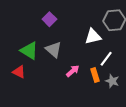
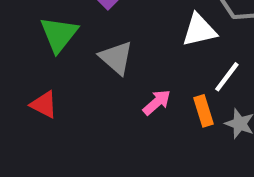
green triangle: (29, 51) -> (59, 34), moved, turned 36

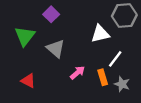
red triangle: (44, 105) -> (28, 81), moved

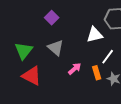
green triangle: (25, 36) -> (24, 51), moved
red triangle: (28, 81) -> (32, 76), size x1.5

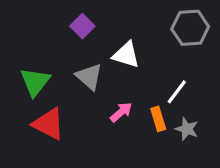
white triangle: (95, 35) -> (126, 55), moved, turned 30

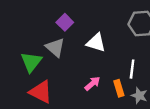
gray triangle: (89, 77) -> (55, 48), moved
white line: (177, 92) -> (132, 69), turned -30

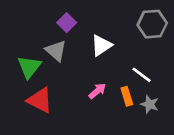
white triangle: (96, 43) -> (101, 45), turned -50
white line: (132, 69) -> (142, 75), turned -60

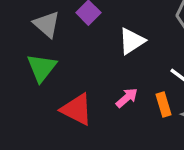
gray triangle: (56, 51) -> (47, 24), moved
red triangle: (40, 100) -> (77, 109), moved

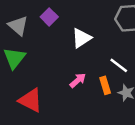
red triangle: (77, 109) -> (31, 100), moved

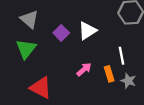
purple square: (49, 17) -> (61, 33), moved
white line: (119, 65) -> (122, 56), turned 42

